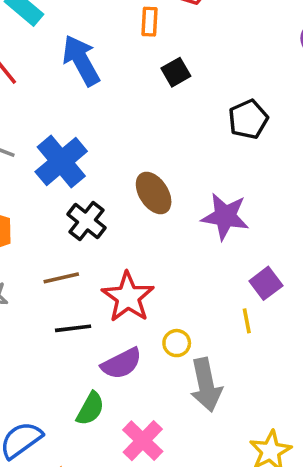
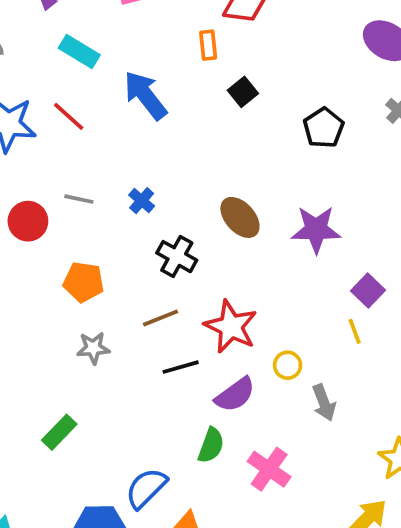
blue cross: (61, 161) -> (142, 201), size x0.5
gray arrow: (206, 385) -> (324, 403), size x0.7

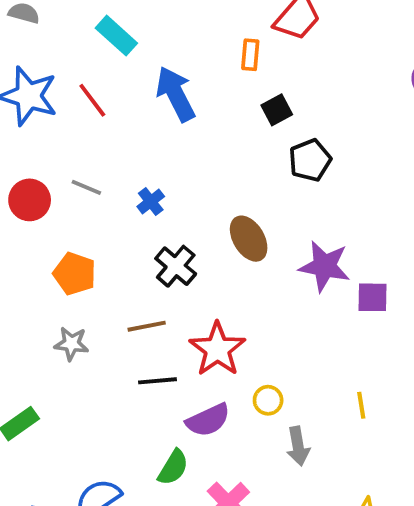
black pentagon: (324, 128) -> (310, 160), moved
purple square: (368, 290) -> (372, 297), moved, turned 36
yellow line: (355, 331) -> (361, 405), moved

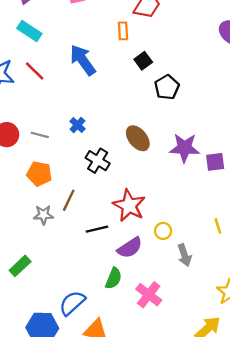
cyan rectangle: (116, 36) -> (29, 31), moved
gray line: (86, 187) -> (40, 135), moved
brown line: (147, 326) -> (69, 200), moved, turned -45

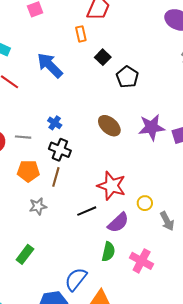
black cross: (98, 161) -> (60, 150), moved
brown line: (69, 200) -> (56, 177), moved

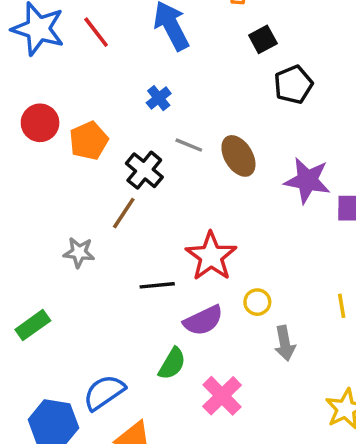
blue cross: (55, 123) -> (159, 98), moved
gray line: (23, 137) -> (189, 145), moved
orange pentagon: (28, 171) -> (89, 141), moved, turned 30

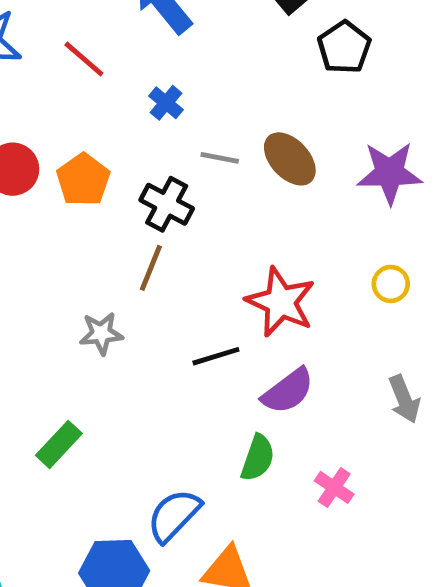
red line: (96, 32) -> (84, 59), moved
yellow circle: (257, 302) -> (391, 284), moved
pink cross: (222, 396) -> (334, 487), size x0.7

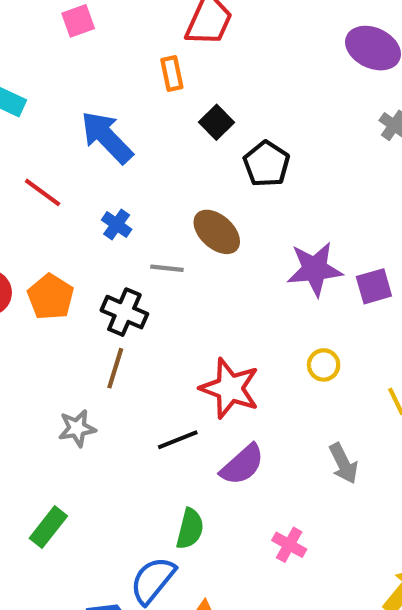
brown ellipse: (290, 159) -> (217, 232), moved
green semicircle: (258, 458) -> (190, 529), moved

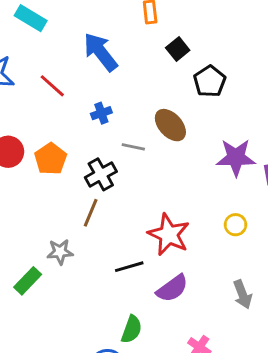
blue cross: (117, 225) -> (101, 113), turned 30
black cross: (124, 312) -> (101, 174), turned 32
green rectangle: (48, 527) -> (28, 281), moved

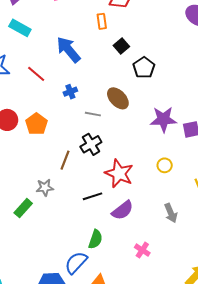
black cross: (101, 174) -> (91, 144), moved

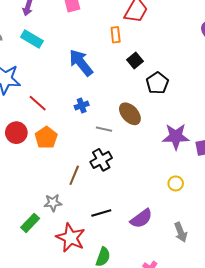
red line: (36, 74) -> (38, 103), moved
red star: (119, 173) -> (71, 238), moved
purple semicircle: (123, 210) -> (141, 219), moved

